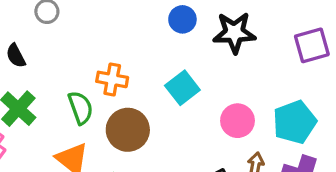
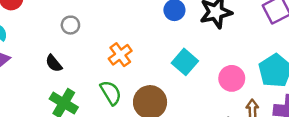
orange cross: (112, 79) -> (120, 55), moved, turned -35

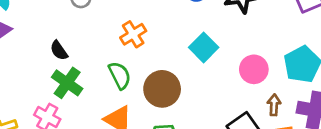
black semicircle: (54, 63) -> (59, 50), moved

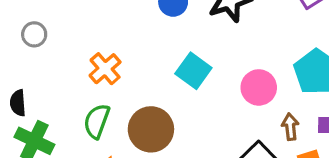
black semicircle: (59, 50) -> (18, 103), turned 40
green semicircle: (120, 75) -> (97, 121), turned -124

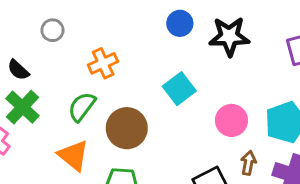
gray circle: (34, 34) -> (52, 30), moved
black semicircle: (18, 103) -> (18, 70), turned -60

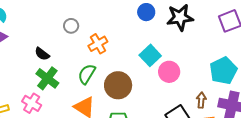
gray circle: (52, 30) -> (71, 26), moved
pink circle: (231, 120) -> (169, 72), moved

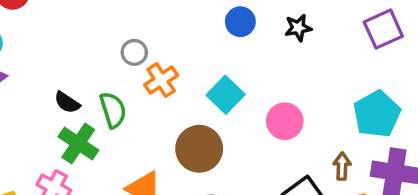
black star: (180, 17) -> (298, 28), size x0.6
gray circle: (71, 26) -> (134, 52), moved
cyan square: (150, 55) -> (226, 95), moved
green semicircle: (87, 74) -> (113, 110), moved, turned 135

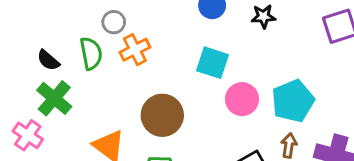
cyan square: (226, 95) -> (212, 63), moved, turned -32
green semicircle: (113, 110) -> (91, 53), moved
cyan pentagon: (377, 114) -> (293, 101), moved

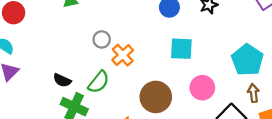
green semicircle: (91, 53) -> (99, 82), moved, turned 65
pink circle: (242, 99) -> (202, 88), moved

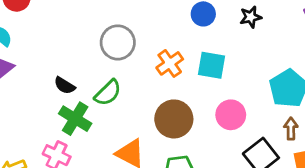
gray circle: (102, 39) -> (118, 42), size x1.6
orange cross: (123, 55) -> (170, 63), moved

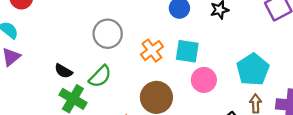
pink circle: (231, 115) -> (204, 80), moved

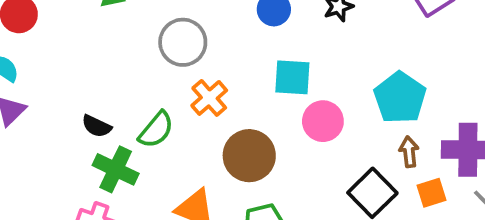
gray circle: (108, 34) -> (183, 42), moved
orange cross: (152, 51) -> (209, 98), moved

